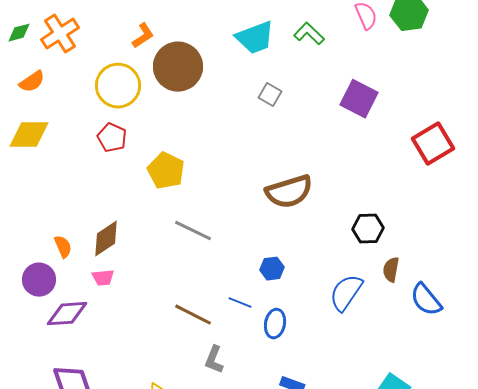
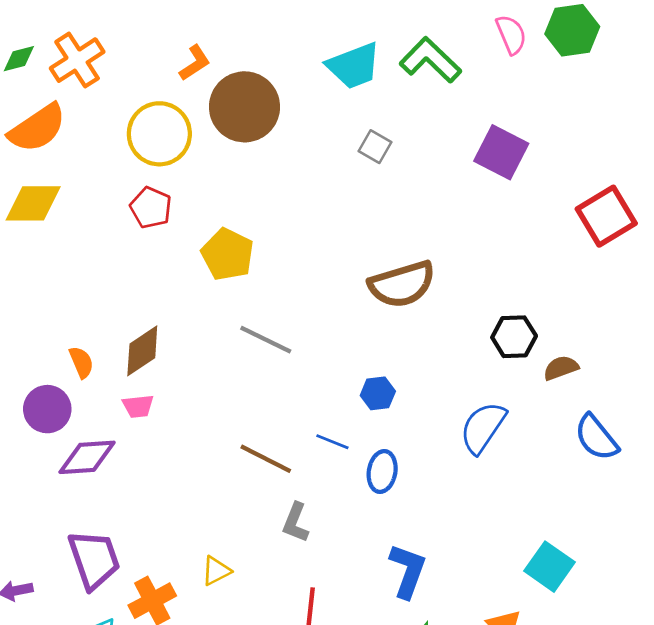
green L-shape: (309, 34) -> (430, 60), size x1.4
orange semicircle: (32, 82) -> (37, 128), size x1.6
brown semicircle: (391, 270) -> (561, 368), moved, turned 60

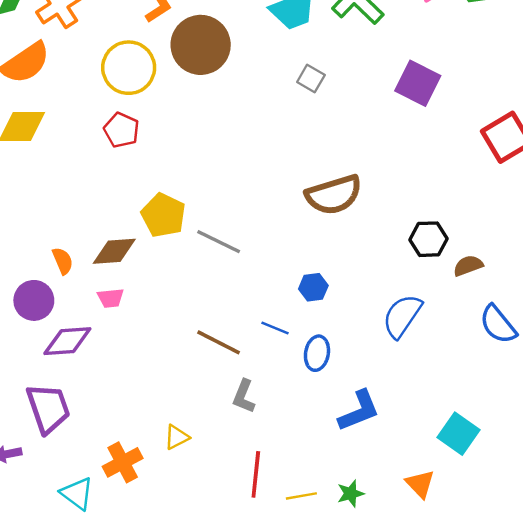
yellow pentagon: (227, 254) -> (163, 215), moved
brown diamond: (142, 351) -> (114, 251), turned 30
purple trapezoid: (94, 559) -> (48, 408), moved
blue L-shape: (408, 571) -> (359, 411), moved, turned 48

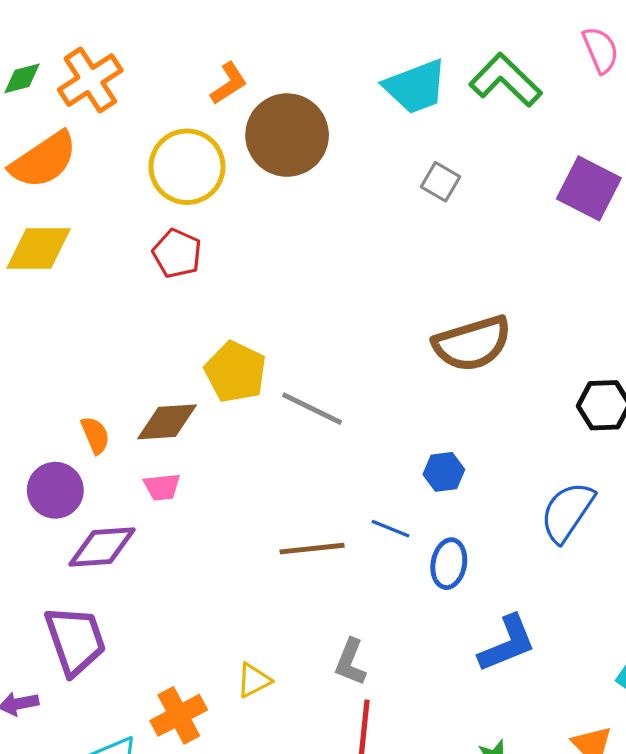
brown line: (219, 342) -> (312, 549), turned -33
gray L-shape: (244, 396) -> (350, 662), moved

